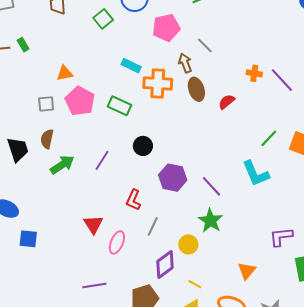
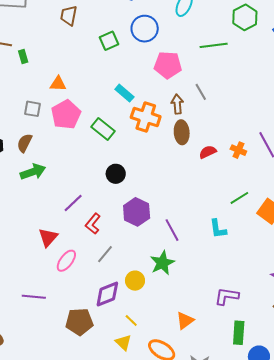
green rectangle: (23, 45) -> (23, 56), moved
orange cross: (254, 73) -> (238, 150), moved
purple line: (102, 160) -> (73, 203), moved
cyan L-shape: (256, 174) -> (218, 229), size x0.7

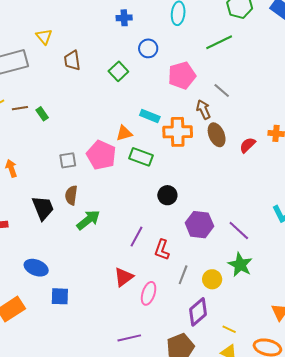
blue circle: (145, 29) -> (148, 48), size x0.7
orange triangle: (58, 84) -> (124, 133), moved
red triangle: (48, 237) -> (124, 277), turned 30
yellow circle: (135, 281) -> (212, 279), moved

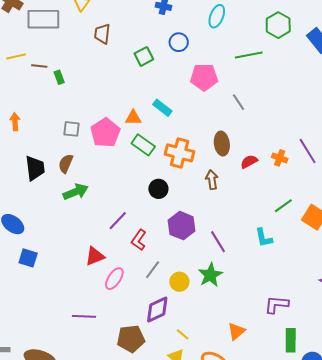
brown arrow: (203, 110) -> (212, 180), moved
orange cross: (178, 132) -> (180, 153), moved

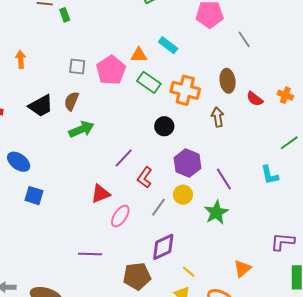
red semicircle: (249, 162) -> (255, 99), turned -114
black trapezoid: (35, 168) -> (41, 106), turned 68
yellow circle: (179, 282) -> (183, 195), moved

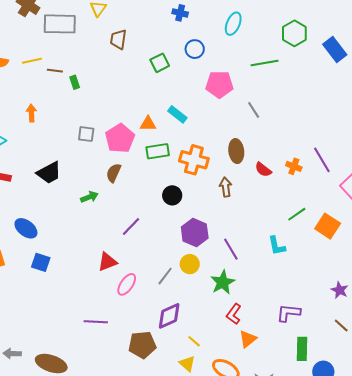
orange arrow: (21, 59) -> (31, 113), moved
green rectangle: (149, 82) -> (158, 151), turned -45
brown semicircle: (71, 101) -> (114, 173), moved
green arrow: (81, 129) -> (89, 197), size x0.7
red L-shape: (145, 177) -> (234, 314), moved

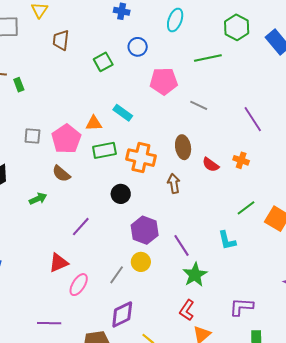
gray line: (254, 110) -> (199, 105), turned -30
purple line: (322, 160) -> (253, 119), moved
brown semicircle: (114, 173) -> (61, 174), turned -72
green star: (223, 282) -> (195, 275), moved

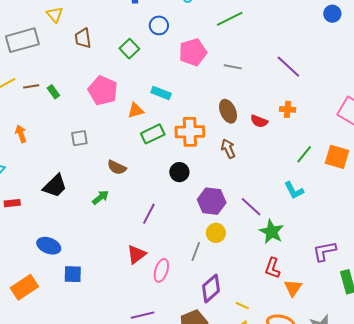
pink pentagon: (66, 139) -> (103, 91), moved

